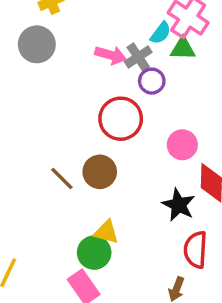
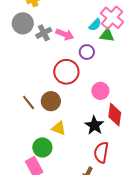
gray cross: (138, 57) -> (44, 33), moved
yellow triangle: (106, 232) -> (59, 128), moved

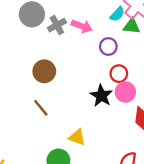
red circle: (66, 72) -> (119, 74), moved, size x0.6
brown circle: (51, 101) -> (44, 71), moved
black star: (94, 125) -> (101, 96), moved

